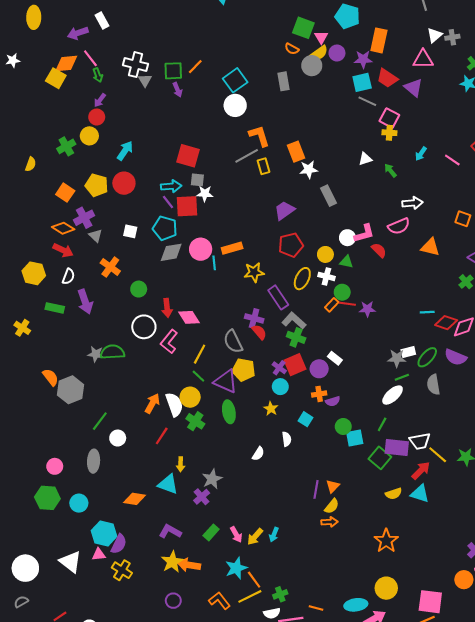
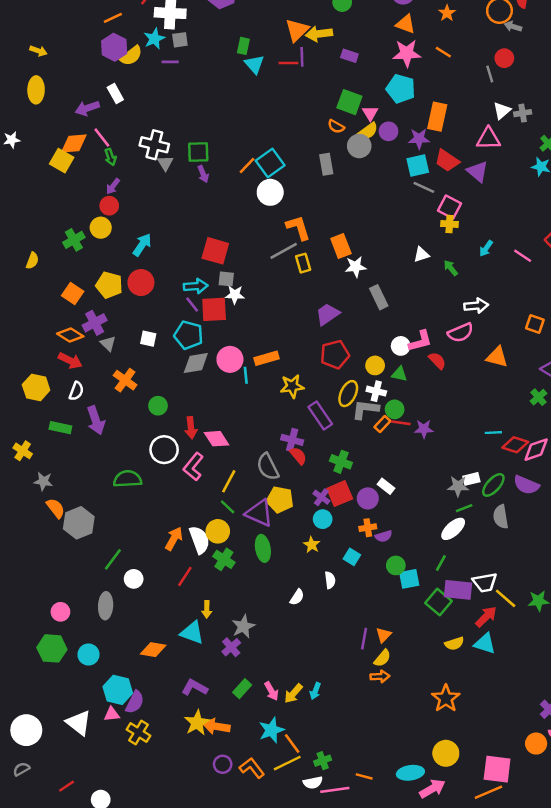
orange line: (195, 67) -> (247, 165), moved
gray L-shape: (294, 321) -> (365, 409), moved, turned -35
gray star: (96, 354) -> (43, 481), moved
purple circle: (173, 601) -> (223, 764), moved

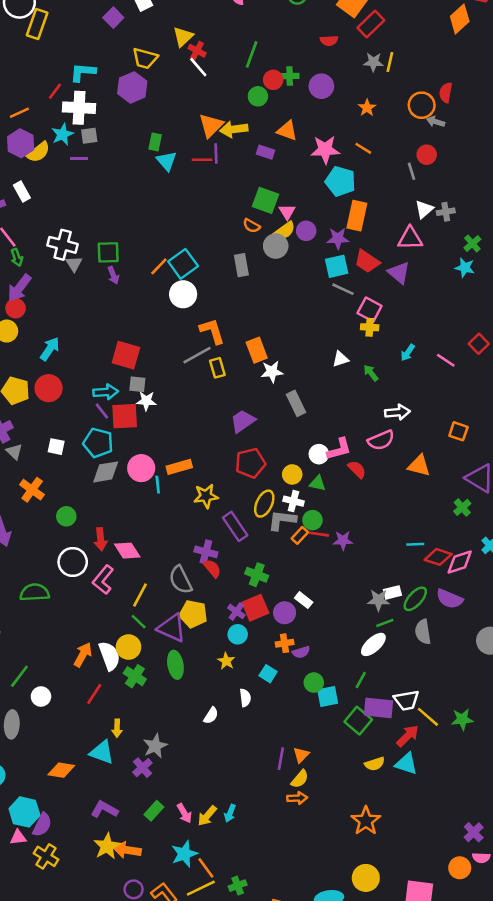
orange triangle: (406, 24) -> (287, 131), moved
cyan pentagon: (401, 89) -> (340, 181), moved
purple arrow: (113, 186) -> (19, 288), size x1.6

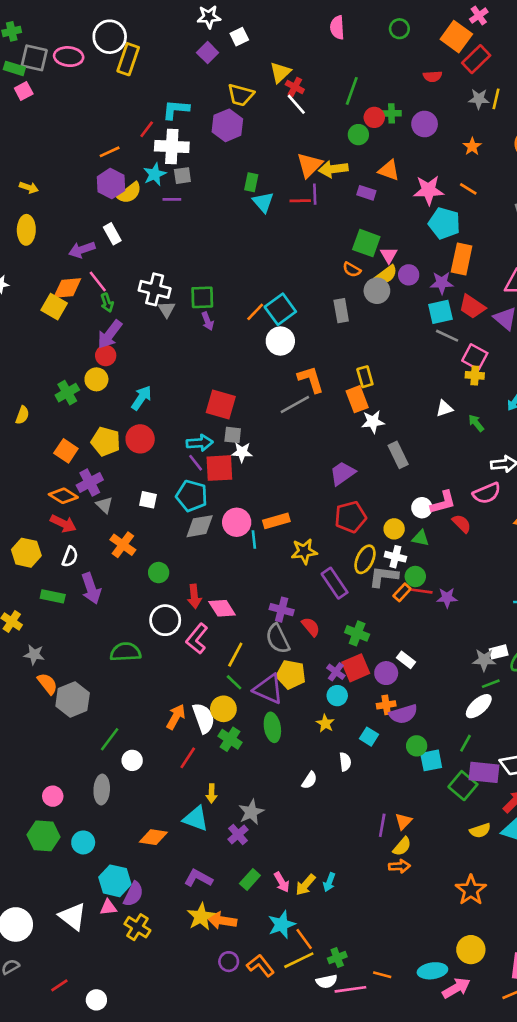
yellow rectangle: (217, 368) -> (365, 377), moved
purple cross: (206, 552) -> (282, 610), moved
purple semicircle: (301, 652) -> (403, 714), size x1.5

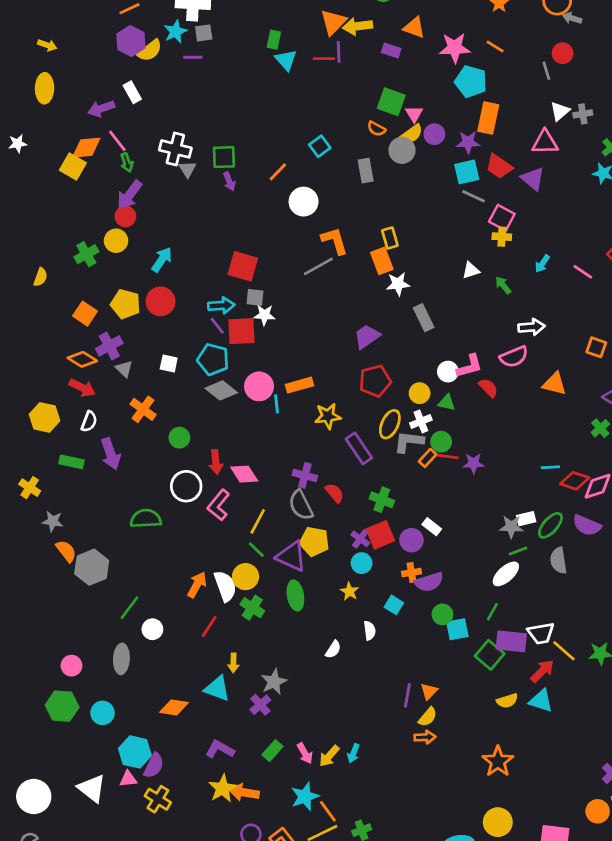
cyan square: (280, 309) -> (320, 146), moved, size x0.7
gray diamond: (200, 526) -> (221, 390), turned 48
white cross: (395, 557) -> (421, 421), turned -36

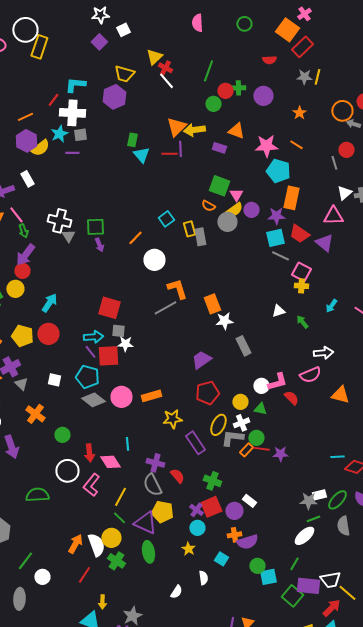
yellow rectangle: (390, 238) -> (189, 229), moved
cyan line: (277, 404) -> (127, 444), moved

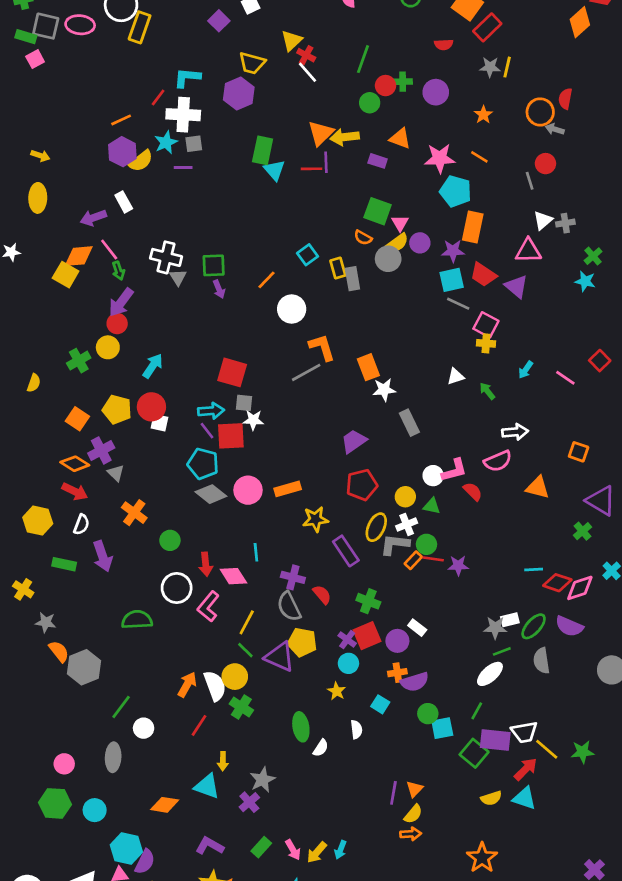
green rectangle: (132, 140) -> (263, 150), size x1.5
white square: (54, 380) -> (159, 423), moved
green ellipse: (148, 552) -> (301, 727), moved

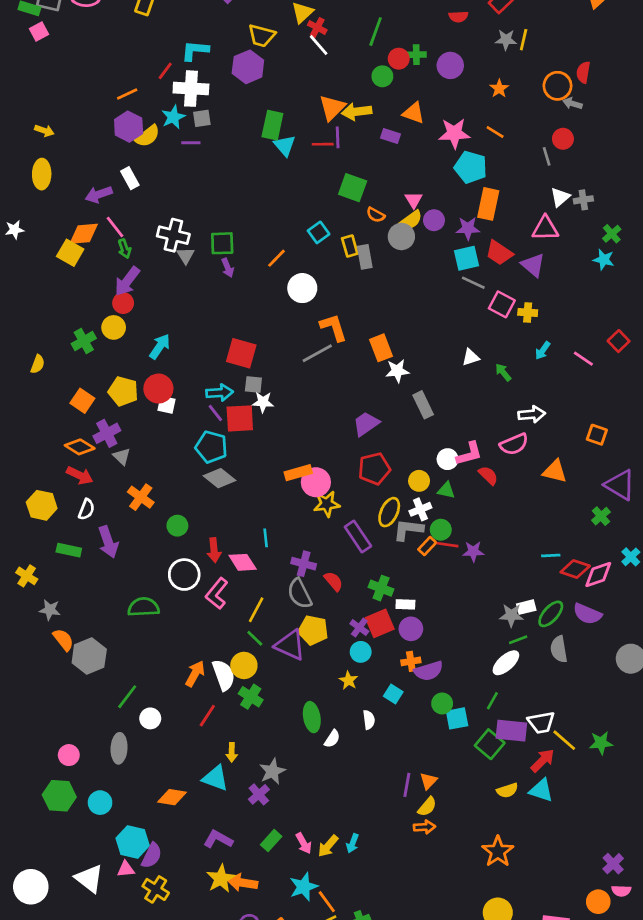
green square: (378, 211) -> (353, 188), moved
yellow cross: (486, 343) -> (528, 313), moved
pink circle: (248, 490) -> (316, 482), moved
white rectangle: (417, 628) -> (405, 604), moved, turned -36

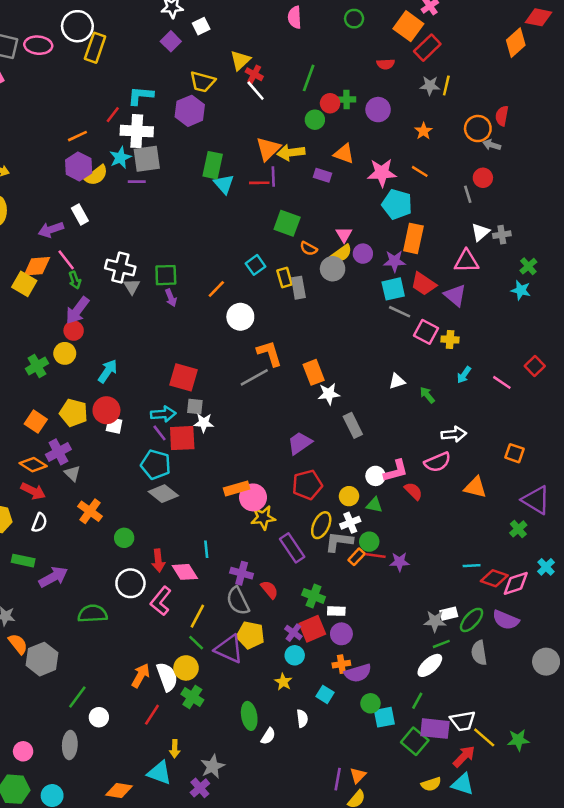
gray square: (202, 118) -> (147, 159), size x1.6
purple arrow: (108, 542) -> (53, 577), moved, turned -100

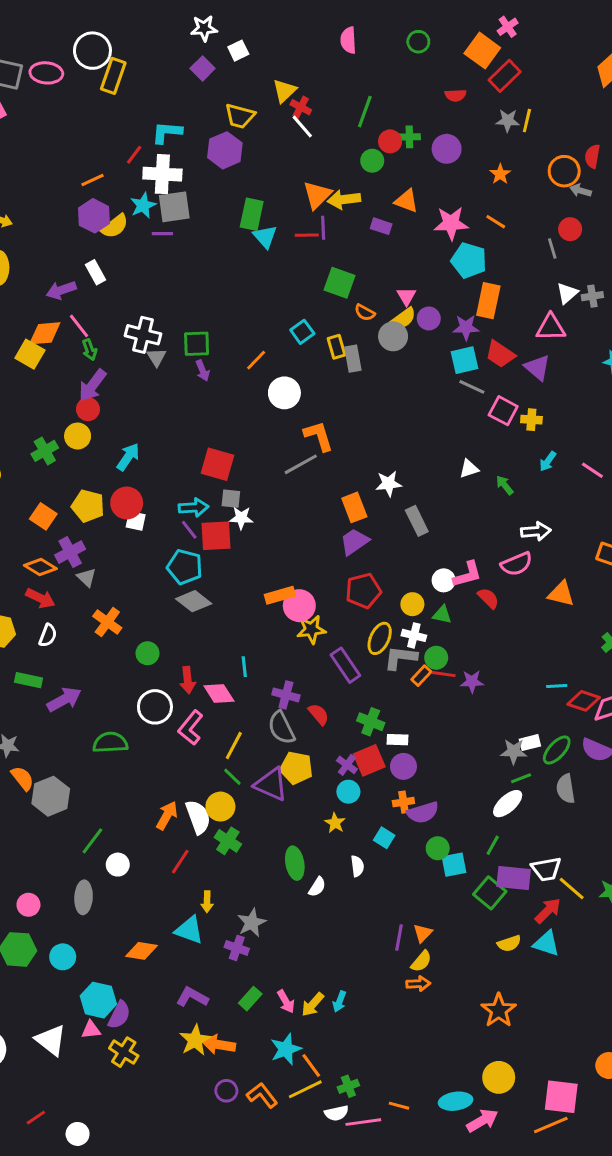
orange rectangle: (314, 372) -> (354, 507), moved
white cross: (350, 523) -> (414, 635), turned 36
purple cross: (200, 788) -> (237, 948), turned -30

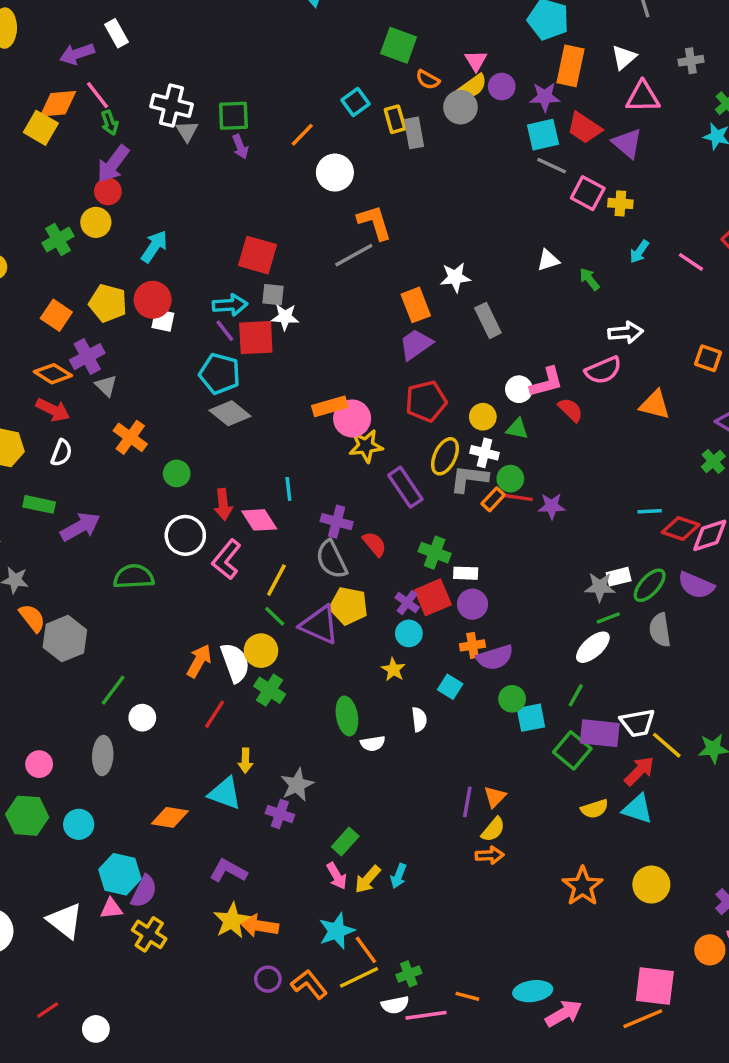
white triangle: (567, 293) -> (624, 57), moved
white semicircle: (317, 887) -> (373, 743), turned 48
green rectangle: (250, 999) -> (345, 842), moved
yellow circle: (499, 1077) -> (651, 885), moved

